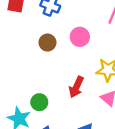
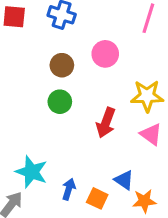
green circle: (39, 102) -> (60, 102), moved

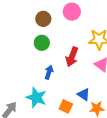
cyan star: (31, 172) -> (36, 98), moved
blue arrow: (69, 189) -> (49, 72), moved

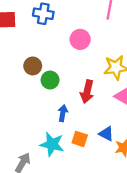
brown circle: (43, 19) -> (33, 66), moved
orange square: (66, 106) -> (80, 139), moved

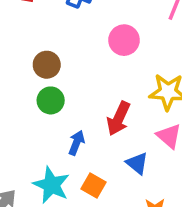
green circle: (50, 80) -> (51, 100), moved
blue triangle: (106, 134) -> (137, 163), moved

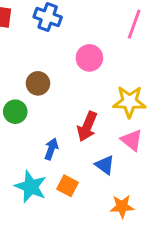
brown circle: (47, 65) -> (38, 83), moved
green circle: (51, 100) -> (15, 112), moved

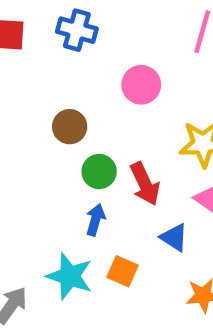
green circle: (15, 112) -> (99, 172), moved
red arrow: (87, 127) -> (145, 184), turned -44

